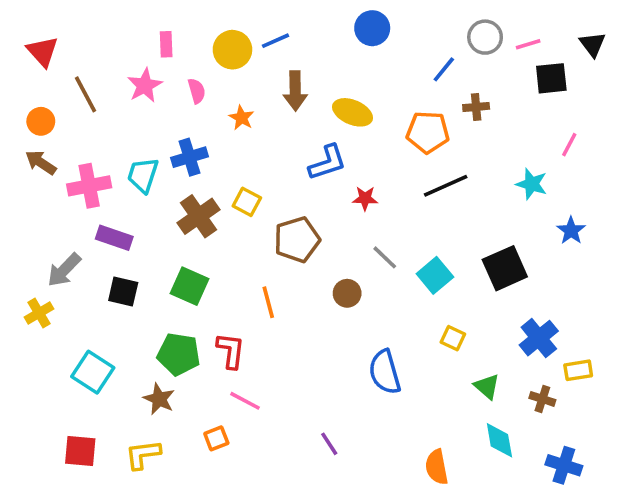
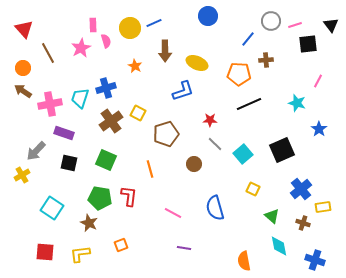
pink semicircle: (197, 91) -> (106, 41), moved
red star: (365, 198) -> (210, 120), moved
pink line: (245, 401) -> (173, 213), moved
purple line: (329, 444) -> (184, 248), turned -48

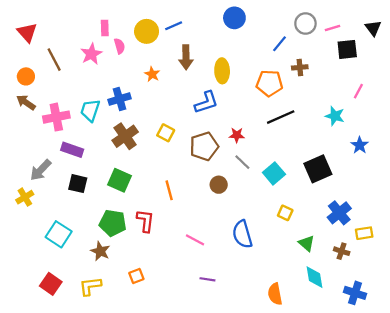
yellow ellipse: (197, 63) -> (222, 71), turned 65
yellow square: (138, 113) -> (166, 133), moved
brown pentagon: (166, 134) -> (204, 146), moved
red square: (45, 252) -> (51, 284), turned 30

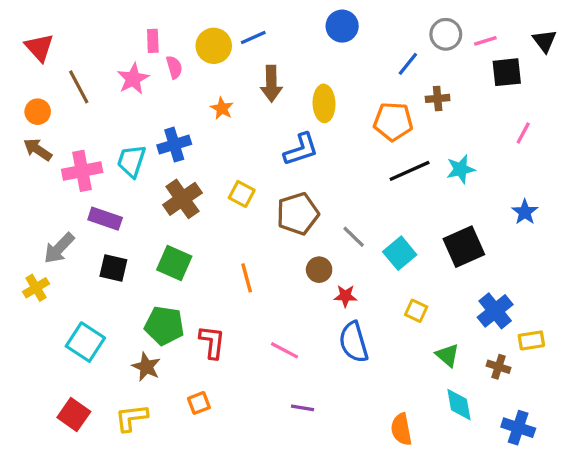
cyan star: (335, 116) -> (461, 169), moved, turned -30
red star: (237, 135) -> (345, 296), moved
red L-shape: (145, 221) -> (212, 342), moved

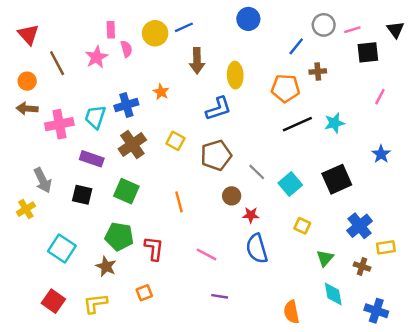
orange star: (222, 108) -> (161, 92), moved
brown arrow: (38, 150) -> (27, 109), turned -30
purple rectangle: (105, 219) -> (92, 159), moved
gray arrow: (59, 248) -> (43, 180), turned -70
green triangle: (447, 355) -> (325, 258), turned 30

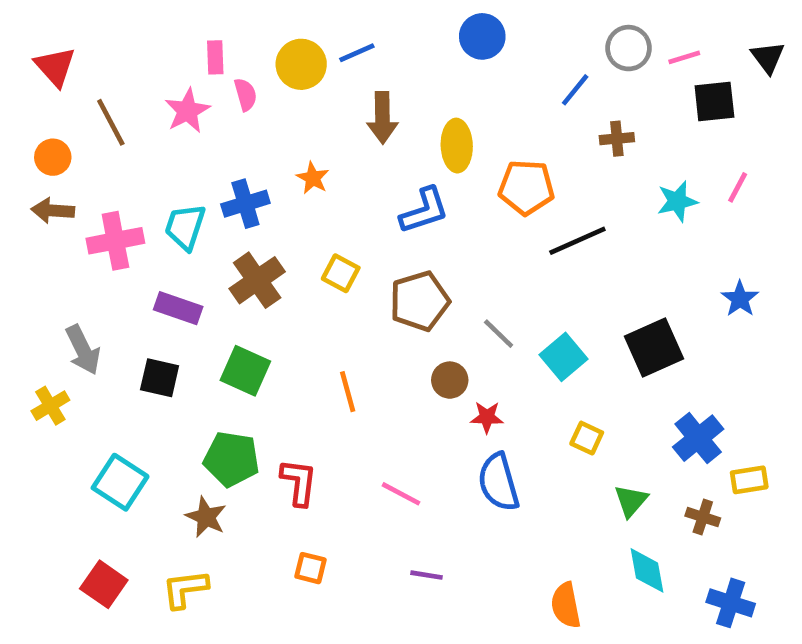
orange pentagon: (285, 88) -> (526, 187), moved
cyan star: (334, 123) -> (677, 201), moved
orange square: (144, 293) -> (310, 568), moved, turned 35

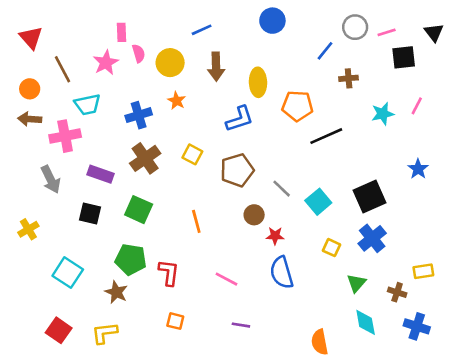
yellow circle: (301, 64) -> (170, 63), moved
cyan trapezoid: (185, 227) -> (87, 105), moved, turned -120
gray arrow: (83, 350) -> (51, 179), moved
blue cross: (698, 438) -> (372, 238), moved
blue cross: (731, 603) -> (417, 326), moved

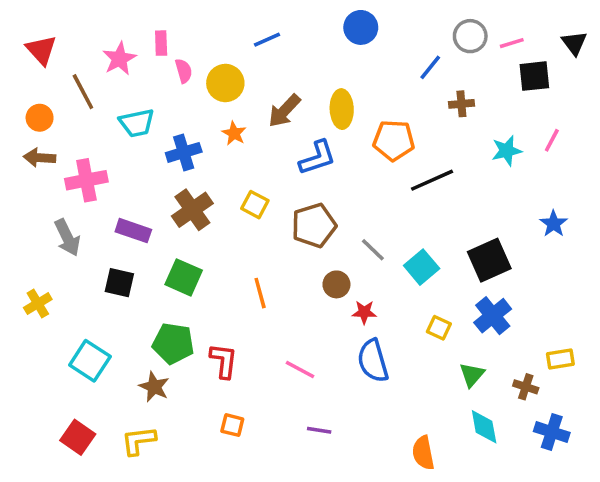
pink star: (106, 63) -> (119, 59), moved
brown arrow: (216, 67) -> (284, 111), moved, turned 44
cyan trapezoid: (87, 105) -> (137, 123), moved

